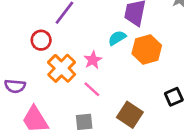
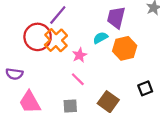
red circle: (41, 40) -> (38, 37), size x1.6
orange cross: (62, 68) -> (56, 40), moved

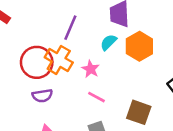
purple line: (58, 15) -> (70, 28), moved
purple semicircle: (14, 74) -> (42, 96), moved

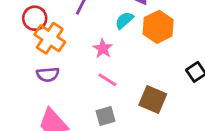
orange cross: (59, 60) -> (50, 38), moved
red circle: (37, 62) -> (35, 18), moved, size x0.7

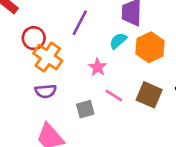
pink line: (107, 80) -> (114, 95), moved
brown square: (153, 99) -> (149, 95), moved
gray square: (105, 116) -> (85, 109), moved

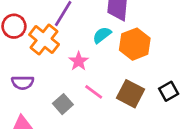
orange cross: (48, 57) -> (44, 40), moved
gray square: (85, 109) -> (63, 104), turned -30

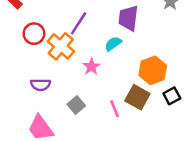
orange hexagon: (135, 44) -> (153, 70), moved
pink line: (94, 92) -> (114, 109), moved, turned 30

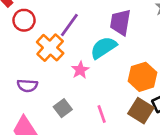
red circle: (34, 34) -> (24, 20), moved
cyan semicircle: (113, 44) -> (103, 48), size x1.5
brown square: (137, 97) -> (141, 111), moved

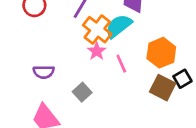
orange cross: (50, 48) -> (97, 30), moved
pink line: (102, 114) -> (121, 64), moved

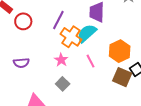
pink star: (97, 51) -> (61, 60), moved
purple semicircle: (44, 72) -> (21, 63), moved

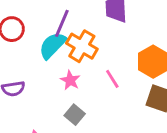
cyan semicircle: (87, 33) -> (53, 45), moved

